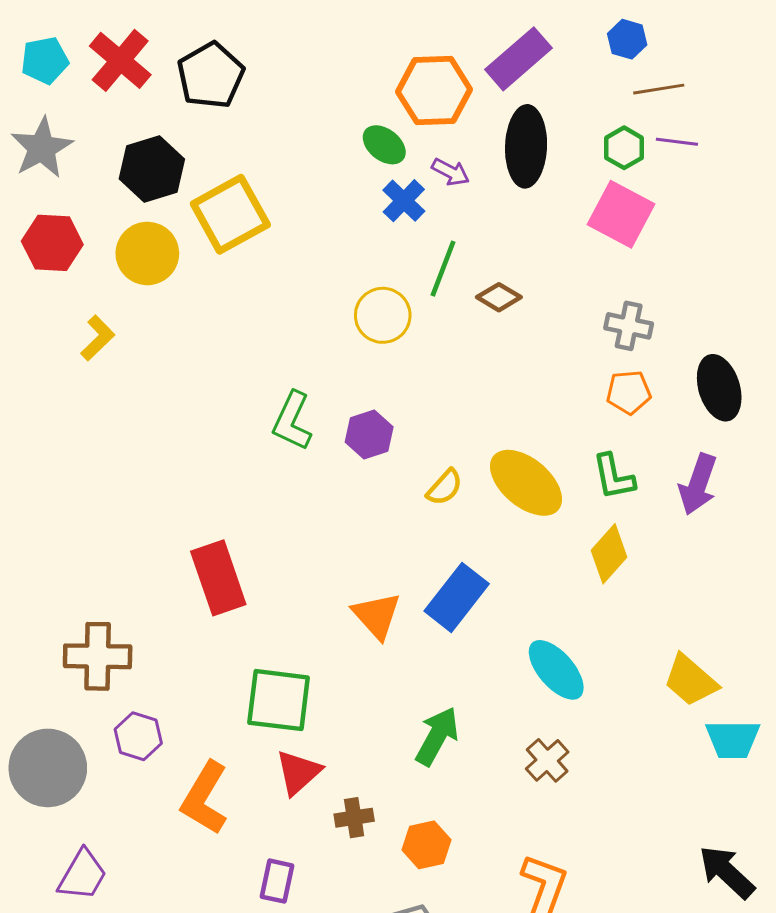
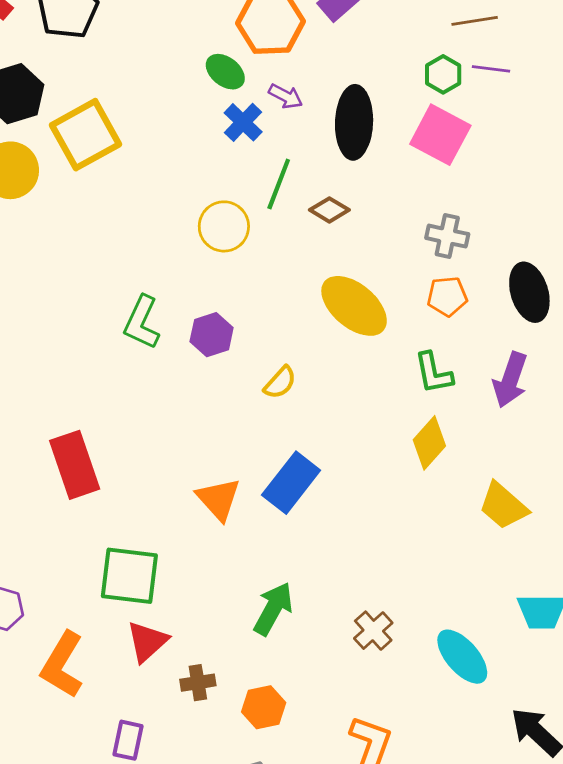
black ellipse: (526, 146) -> (354, 122), moved
yellow ellipse: (526, 483) -> (354, 306), moved
cyan ellipse: (556, 670) -> (462, 657), moved
yellow trapezoid: (690, 680) -> (503, 506), moved

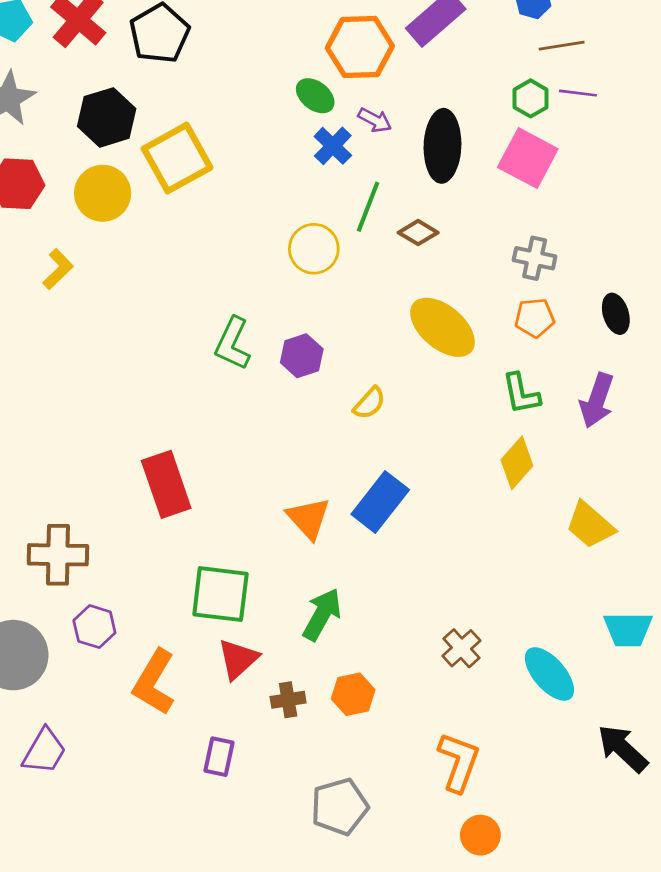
black ellipse: (529, 292) -> (616, 314), size x0.7
green arrow: (273, 609) -> (322, 614), moved
orange hexagon: (264, 707) -> (353, 694), moved

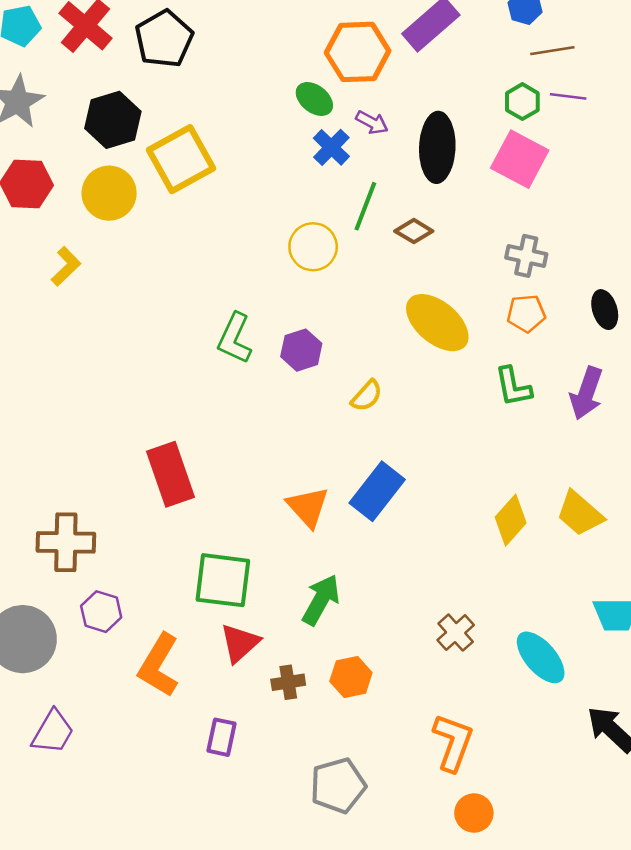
yellow diamond: (517, 463) -> (511, 520), moved

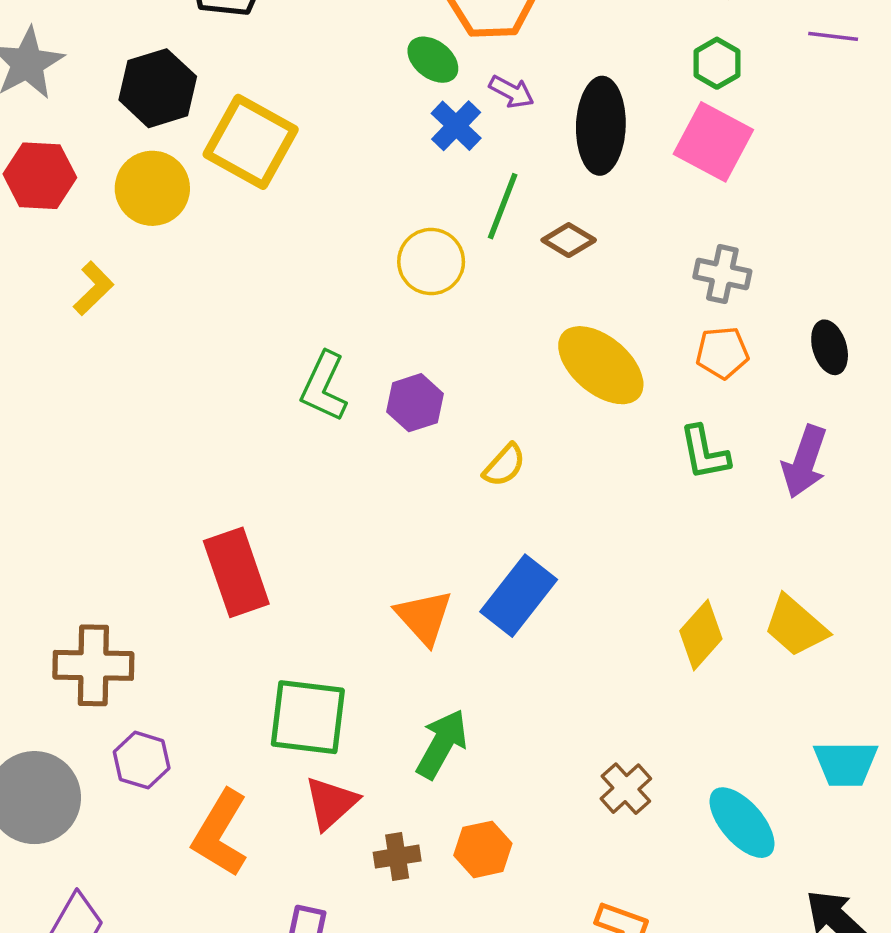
purple line: (568, 96) -> (833, 36), moved
yellow square: (181, 159) -> (251, 142), turned -32

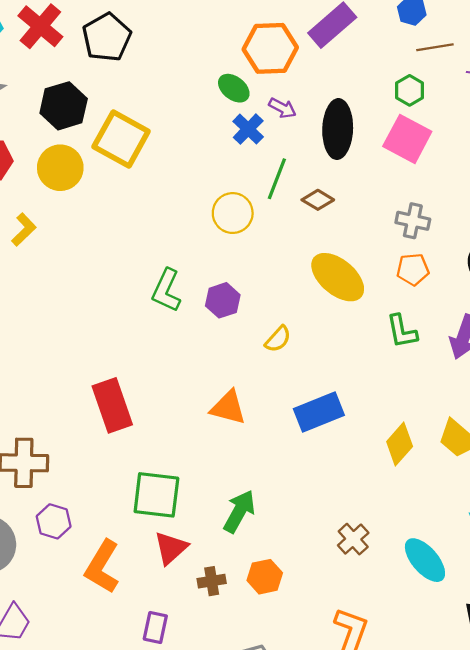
blue rectangle: (519, 596) -> (319, 412), moved, turned 30
orange triangle: (424, 617) -> (228, 408), moved, turned -33

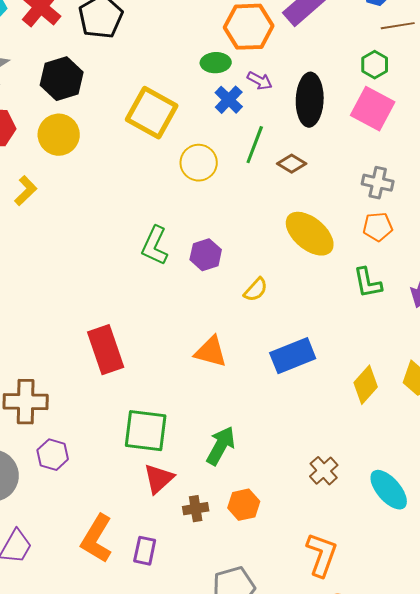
green ellipse: (234, 88) -> (216, 63), turned -40
yellow square: (121, 139) -> (152, 113), moved
yellow circle: (233, 213) -> (199, 163), moved
orange L-shape: (102, 567) -> (97, 539), moved

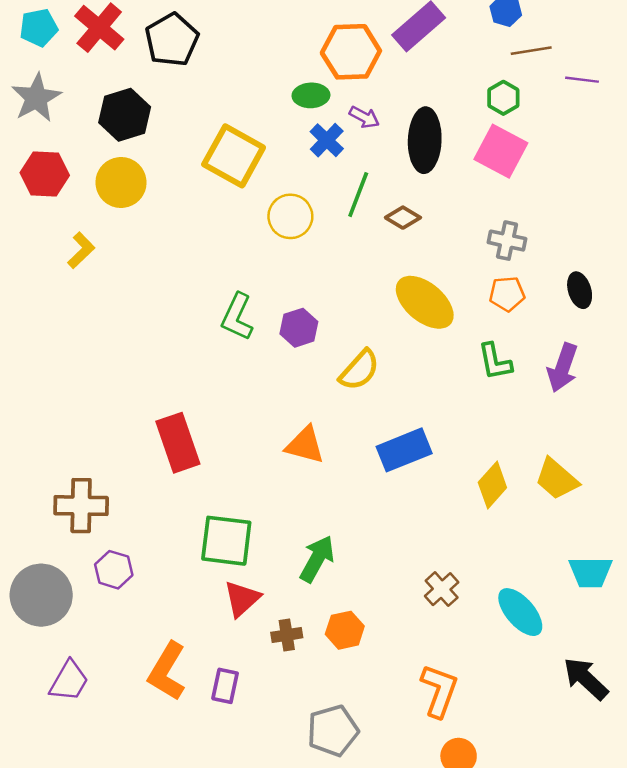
yellow semicircle: (256, 290) -> (359, 370), size x1.4

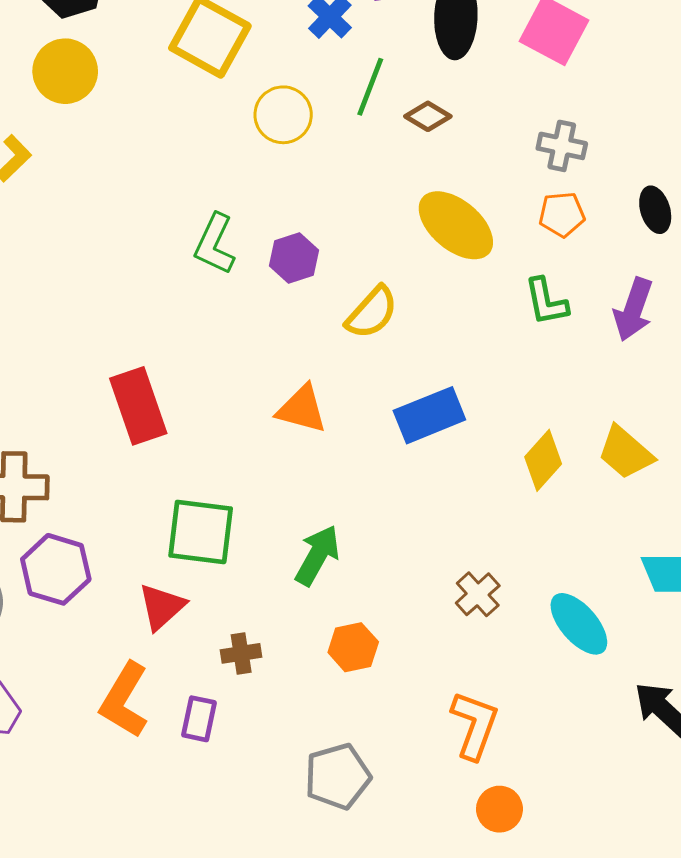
purple hexagon: (114, 570) -> (56, 569), size x1.4
red triangle: (242, 599) -> (162, 607), moved
brown cross: (287, 635) -> (241, 653), moved

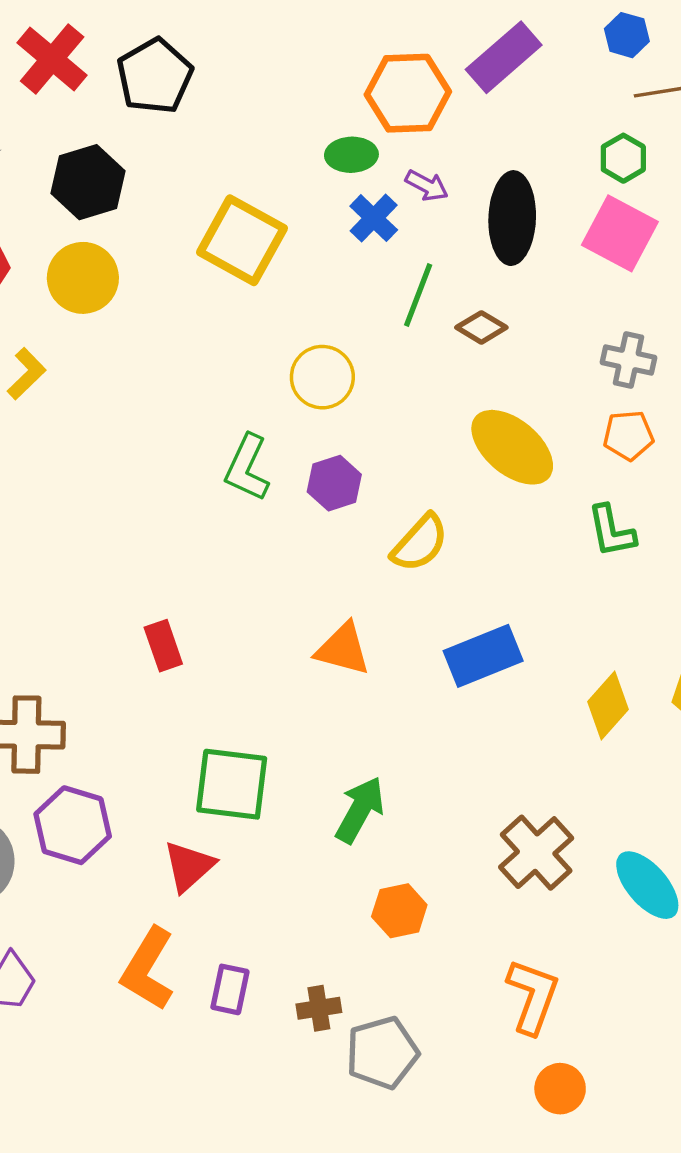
yellow circle: (283, 115) -> (322, 377), moved
red rectangle: (138, 406) -> (163, 646), size x0.6
brown cross: (478, 594) -> (536, 853), size x1.5
brown cross: (241, 653) -> (319, 1008), moved

